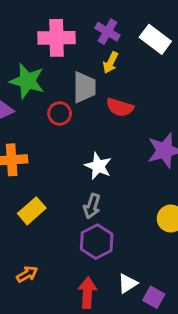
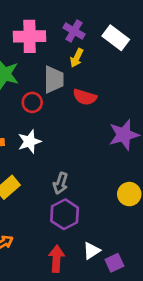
white star: (98, 166) -> (30, 142), moved, turned 30
purple square: (154, 297) -> (114, 263), turned 36

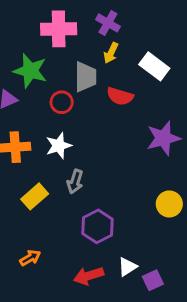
white rectangle: (116, 38) -> (154, 66), moved
gray arrow: (61, 183) -> (75, 182), moved
red arrow: (56, 259) -> (89, 276), turned -110

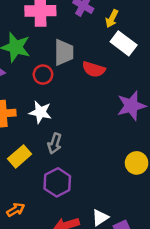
yellow arrow: (111, 53) -> (112, 19), moved
white star: (59, 146) -> (40, 112), turned 30
purple hexagon: (98, 226) -> (57, 182), moved

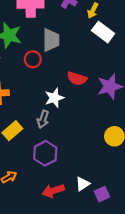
red semicircle: (94, 69) -> (77, 79), moved
white star: (40, 112) -> (54, 98), moved, turned -30

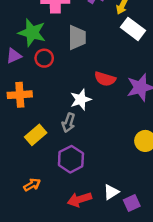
red circle: (33, 59) -> (44, 58), moved

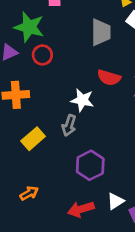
gray trapezoid: (77, 37) -> (101, 32), moved
white star: (81, 100) -> (82, 100), turned 30
purple hexagon: (71, 159) -> (90, 165), moved

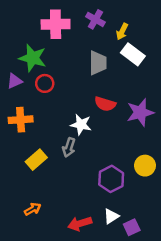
purple hexagon: (90, 165) -> (111, 179), moved

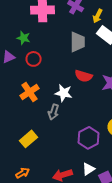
green star: (33, 58) -> (24, 38), size x0.6
orange cross: (21, 120) -> (30, 92), moved, turned -30
yellow rectangle: (36, 160) -> (29, 139), moved
orange arrow: (33, 209) -> (23, 173), moved

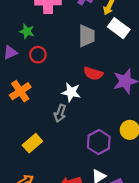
orange cross: (30, 92) -> (20, 91), moved

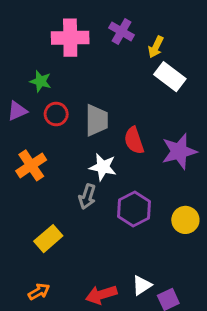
gray trapezoid: (87, 36) -> (97, 120), moved
red semicircle: (93, 73) -> (134, 140), turned 54
purple hexagon: (99, 142) -> (134, 209), moved

